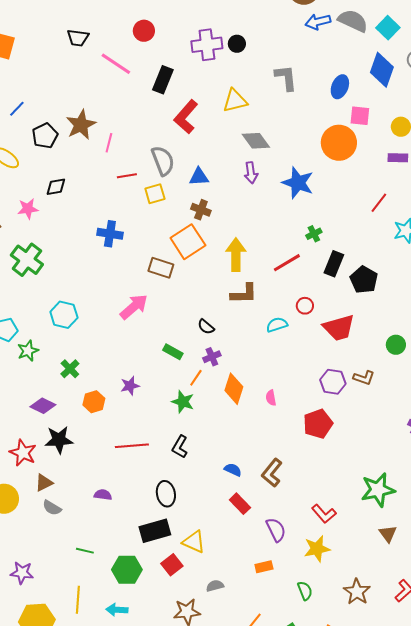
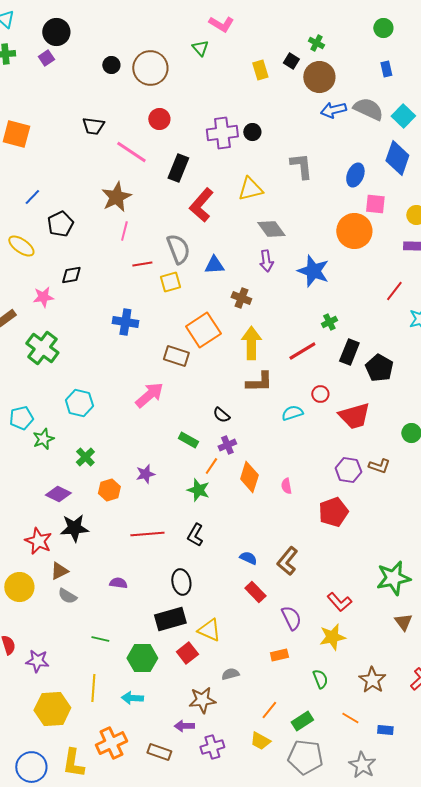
brown star: (81, 125) -> (116, 197), moved
brown cross: (201, 210) -> (241, 298), moved

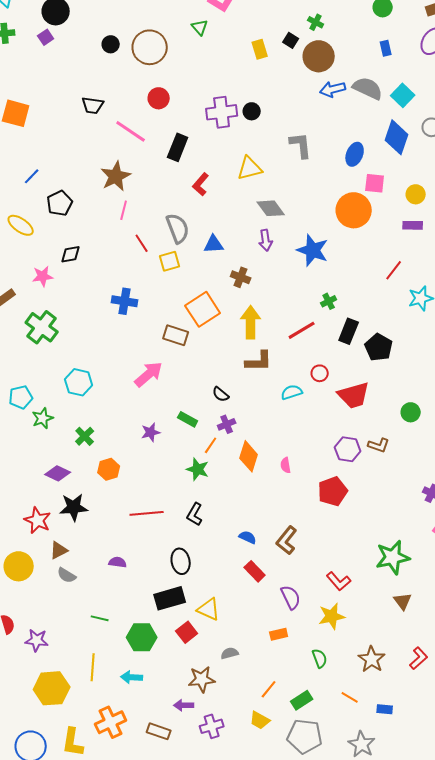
red L-shape: (201, 205) -> (201, 184), size x0.7
red line: (142, 264) -> (142, 243), turned 66
purple star: (145, 474) -> (151, 432), moved

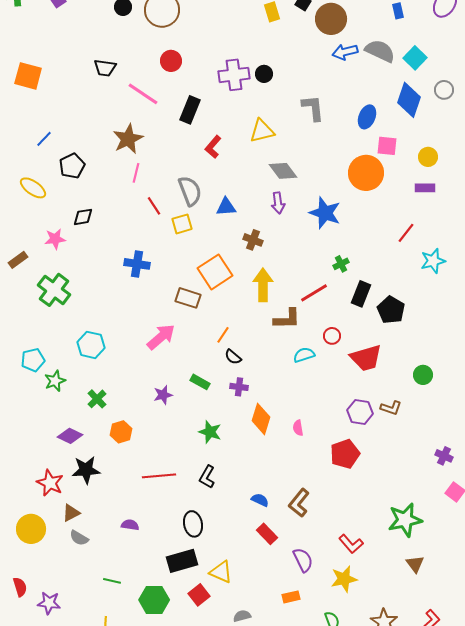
brown L-shape: (259, 361) -> (287, 319), moved
purple cross: (227, 424) -> (239, 387), turned 30
orange line: (211, 445) -> (223, 335), moved

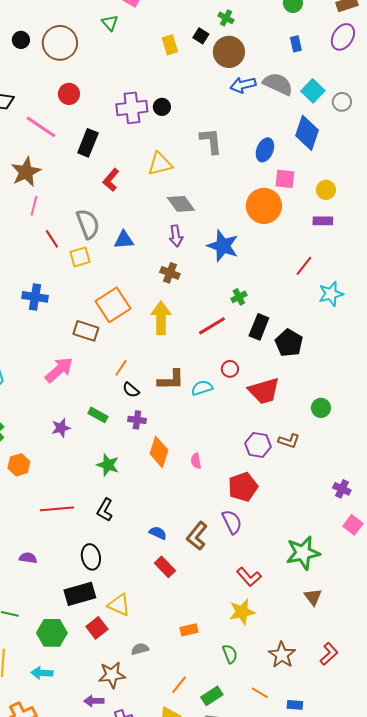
gray circle: (444, 90) -> (342, 102), moved
brown cross: (253, 240) -> (170, 273), moved
brown L-shape: (287, 319) -> (171, 380), moved
purple semicircle: (303, 560) -> (232, 522), moved

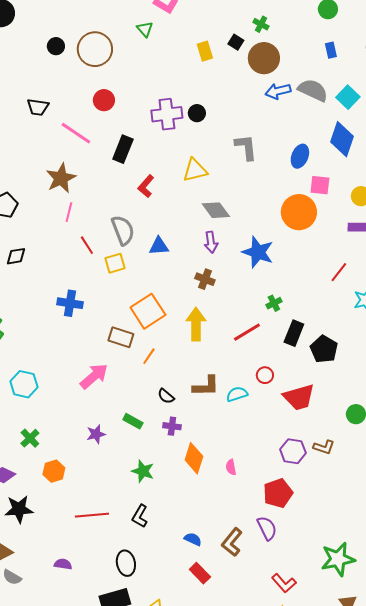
orange line: (121, 368) -> (149, 356), moved

